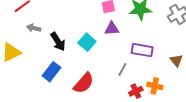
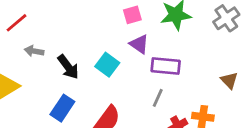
purple triangle: (112, 29) -> (139, 44), turned 42
purple rectangle: (142, 50) -> (166, 66), moved

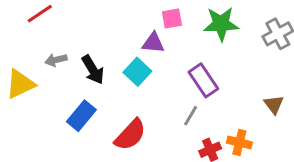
purple triangle: (139, 44) -> (153, 43), moved, turned -35
gray arrow: (34, 51) -> (56, 60), moved, turned -30
purple rectangle: (166, 66) -> (203, 80), turned 44

